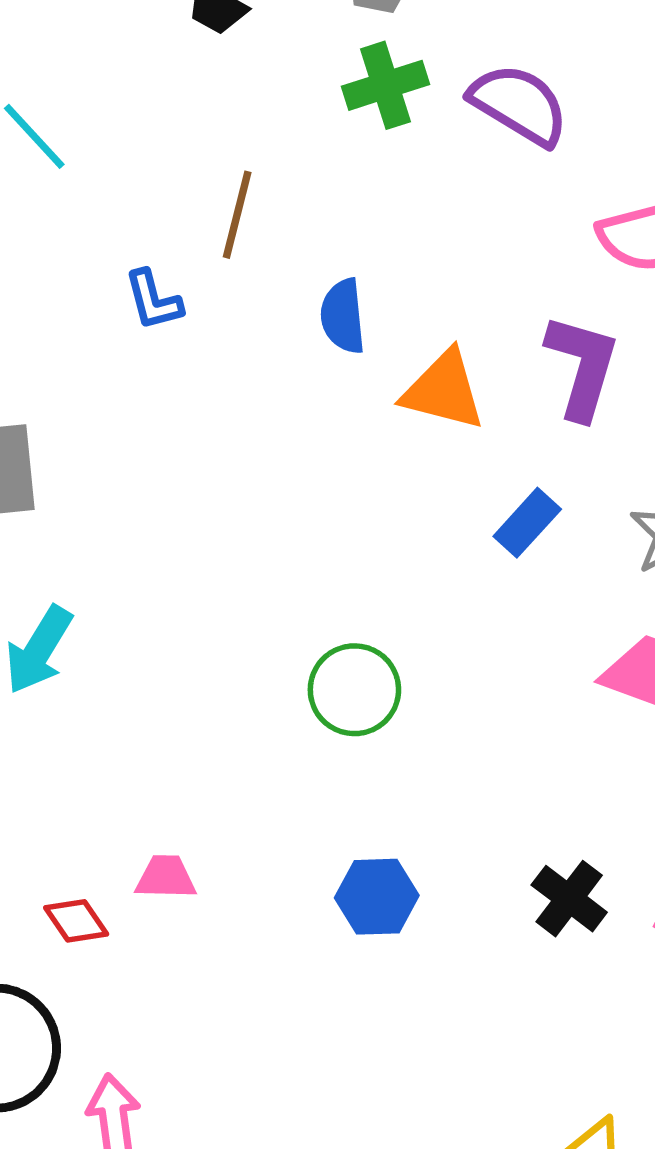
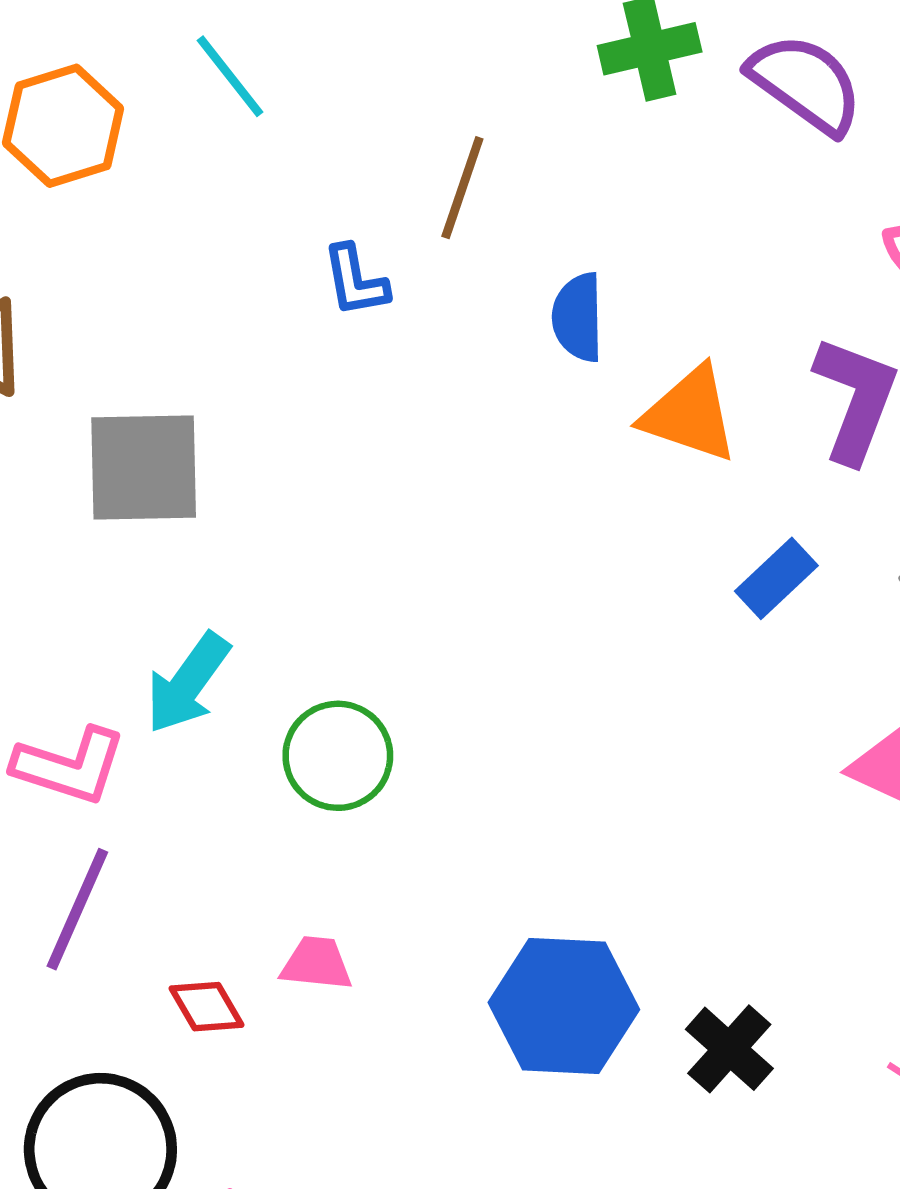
green circle: (354, 690) -> (338, 756), moved
blue hexagon: (377, 897) -> (564, 1006), size x1.5
black cross: (569, 899) -> (729, 1049), moved

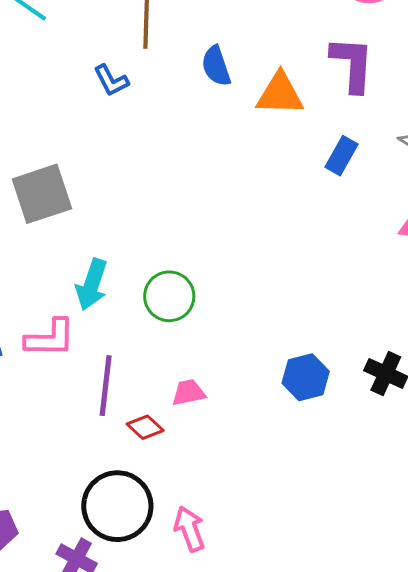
purple line: (77, 909) -> (106, 386), moved
blue hexagon: (564, 1006) -> (306, 377), size x0.7

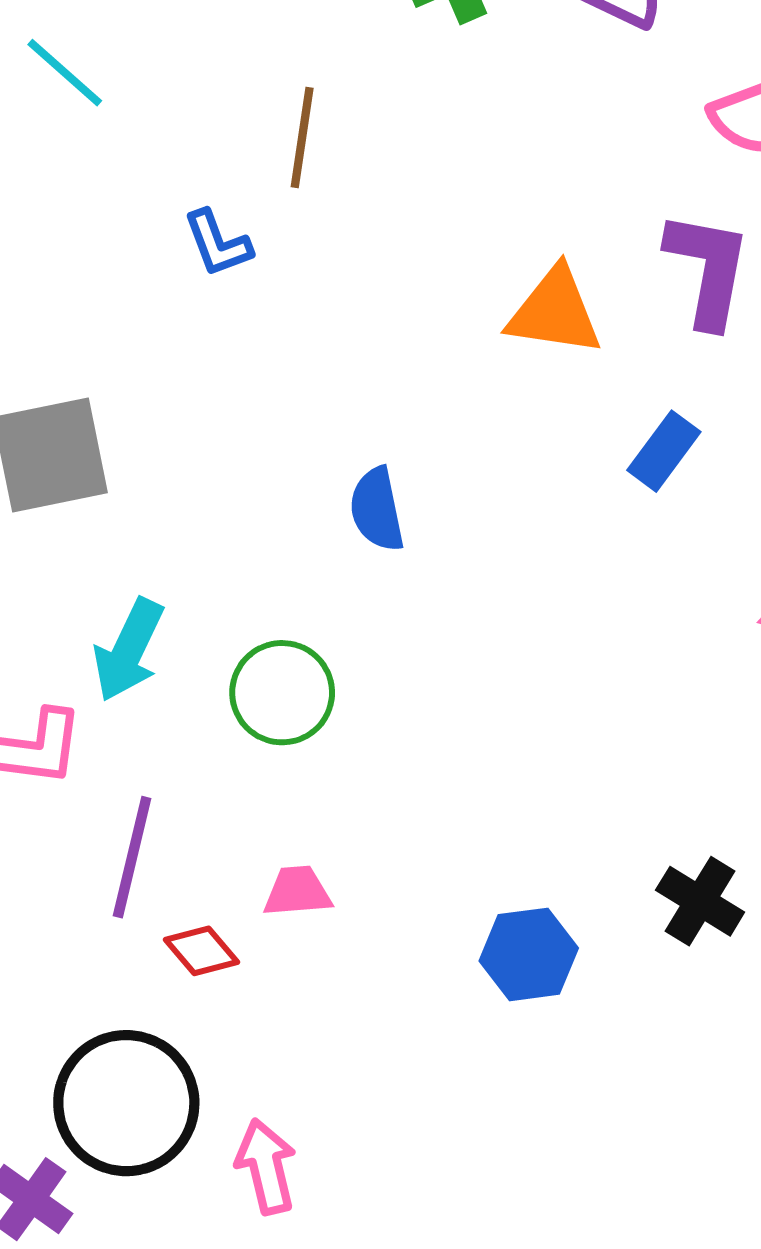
blue semicircle: (216, 66) -> (377, 509), moved
blue hexagon: (306, 377) -> (529, 954), moved

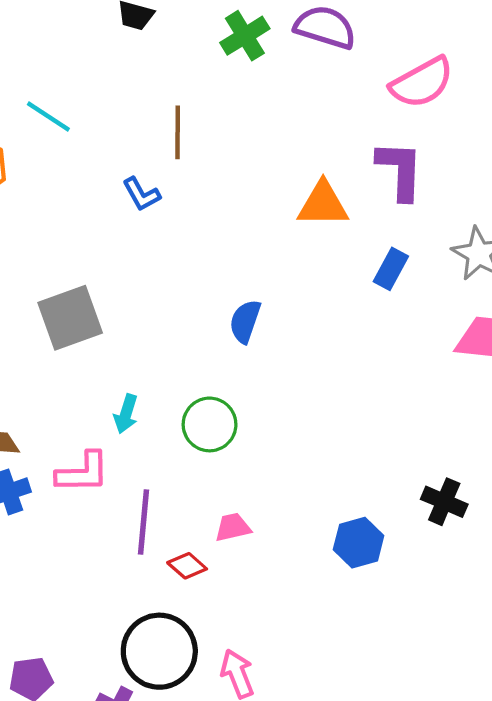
blue semicircle: (377, 509) -> (245, 321), turned 39
cyan arrow: (129, 650) -> (126, 414), size x0.7

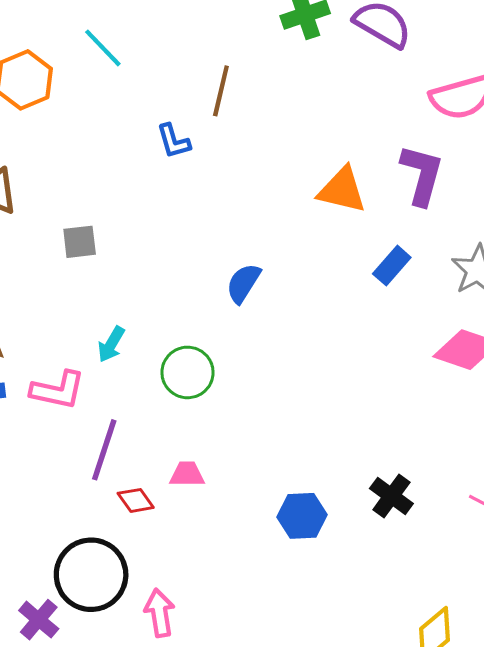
gray square: (70, 318) -> (80, 242), size x0.6

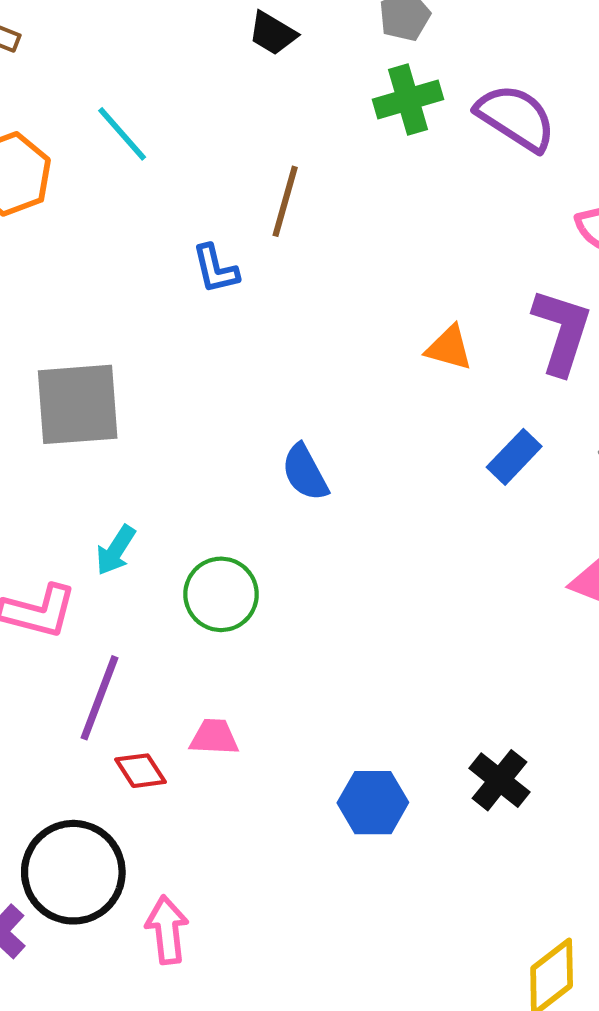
orange triangle: (342, 190) -> (449, 348), size x0.7
gray square: (80, 242) -> (78, 404), size x1.8
blue semicircle: (243, 283) -> (305, 473), turned -63

